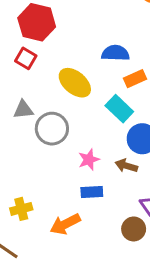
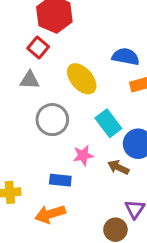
cyan rectangle: (119, 109) -> (108, 123), moved
gray triangle: (23, 110) -> (30, 80), moved
blue rectangle: (92, 192) -> (60, 180), moved

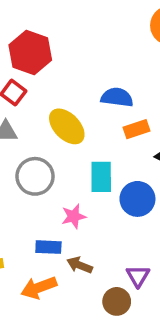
cyan rectangle: (108, 123) -> (101, 177), turned 40
brown arrow: (118, 167) -> (80, 265), moved

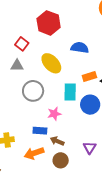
red hexagon: (30, 52) -> (49, 23), moved
orange rectangle: (136, 129) -> (89, 76), moved
brown circle: (117, 301) -> (61, 160), moved

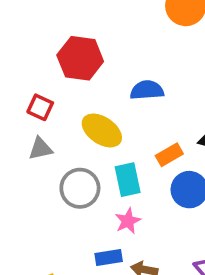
orange rectangle: (89, 76) -> (169, 155), moved
cyan rectangle: (70, 92) -> (128, 180), moved

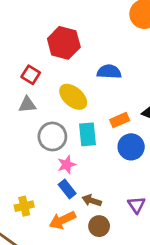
pink star: (128, 221) -> (67, 165), moved
blue rectangle: (109, 258) -> (67, 189), turned 54

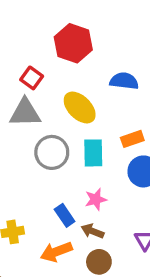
gray triangle: (27, 105) -> (25, 113), size x1.5
pink star: (67, 165) -> (96, 199), moved

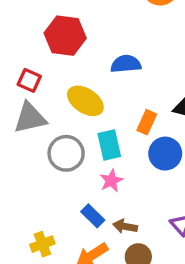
orange rectangle: (132, 139) -> (147, 122), turned -35
pink star: (96, 199) -> (111, 181), moved

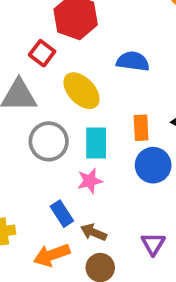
red square: (29, 80) -> (42, 53), moved
orange rectangle: (147, 122) -> (141, 128), turned -40

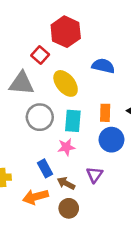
purple triangle: (153, 244) -> (95, 175), moved

